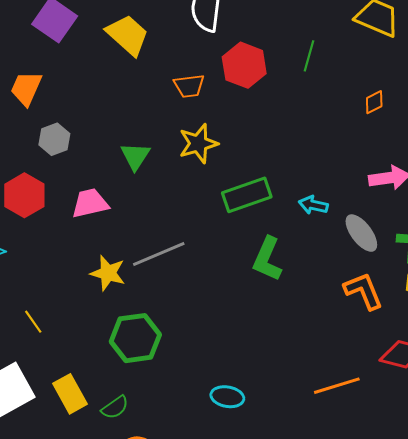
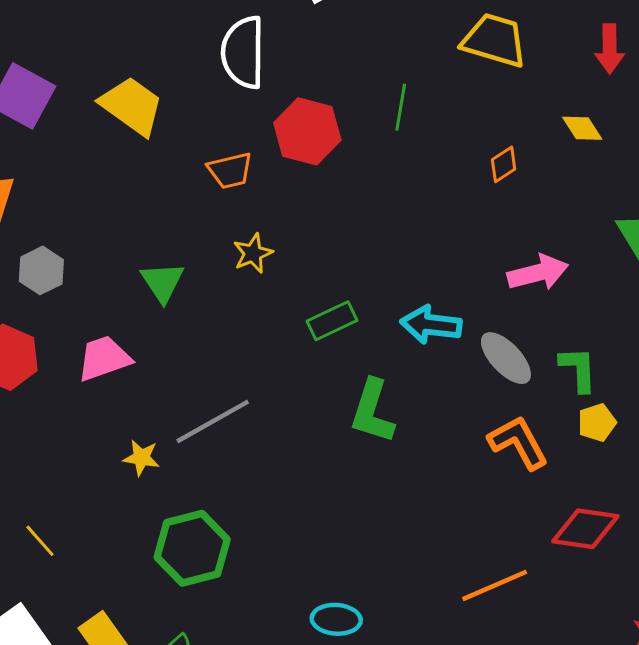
yellow star: (198, 144) -> (253, 253), size x0.7
green rectangle: (247, 195) -> (332, 321), size x0.7
cyan arrow: (313, 205) -> (431, 325), size x1.4
yellow star: (108, 273) -> (141, 458), size x0.7

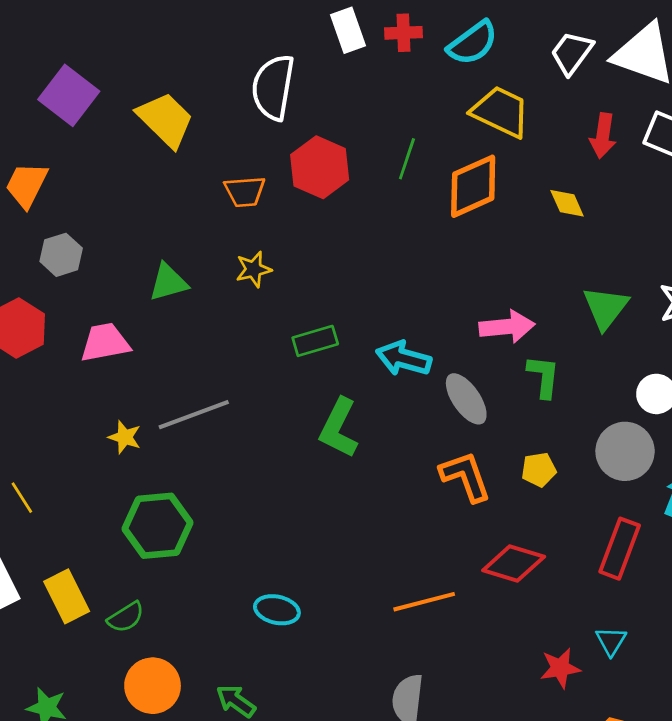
orange diamond: (504, 164) -> (473, 186), moved, size x2.0
green triangle: (162, 282) -> (168, 282), turned 39
green L-shape: (578, 369) -> (544, 376), moved

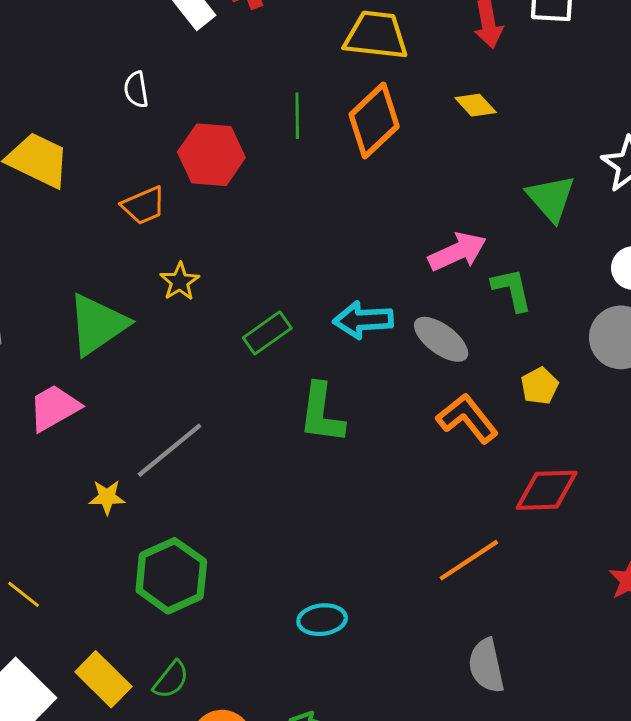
white semicircle: (273, 87) -> (136, 90), size x0.5
green triangle: (168, 282) -> (97, 324), size x1.5

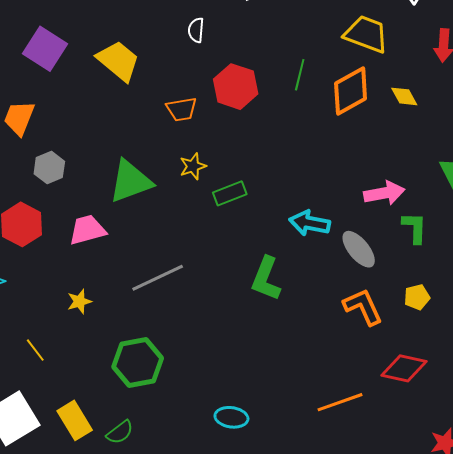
yellow diamond: (476, 105) -> (404, 96), moved
green rectangle: (267, 333) -> (230, 193), moved
yellow star: (107, 497) -> (79, 301), moved, turned -30

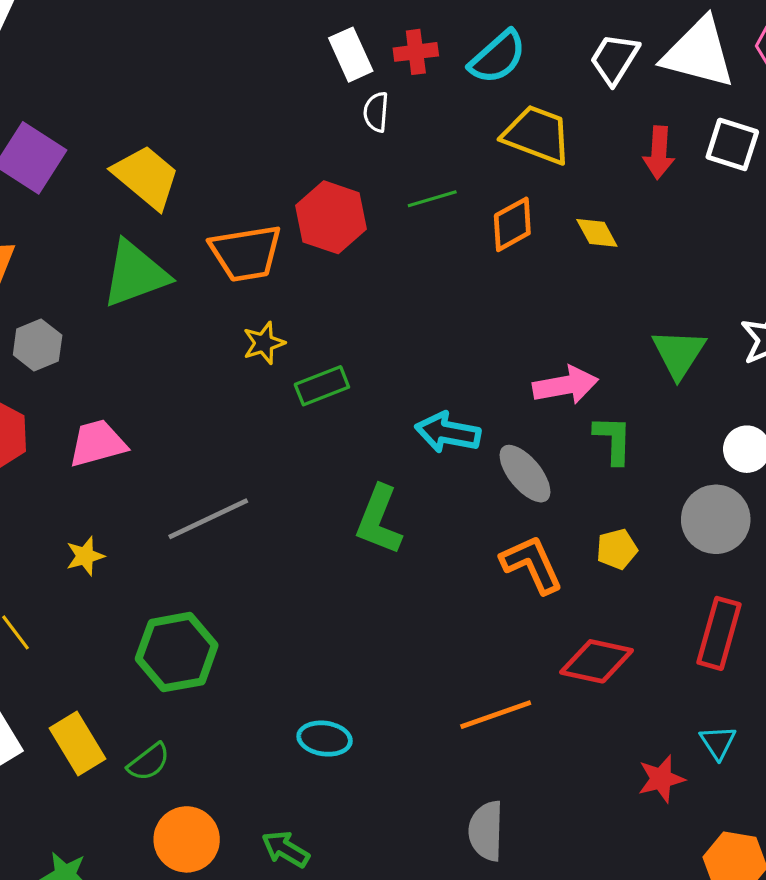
white semicircle: (196, 30) -> (376, 112), moved
green line: (300, 75) -> (432, 199), turned 60
orange diamond: (351, 91) -> (512, 224), size x0.7
orange trapezoid: (182, 109) -> (246, 253), size x1.5
green triangle: (130, 181) -> (135, 274), moved

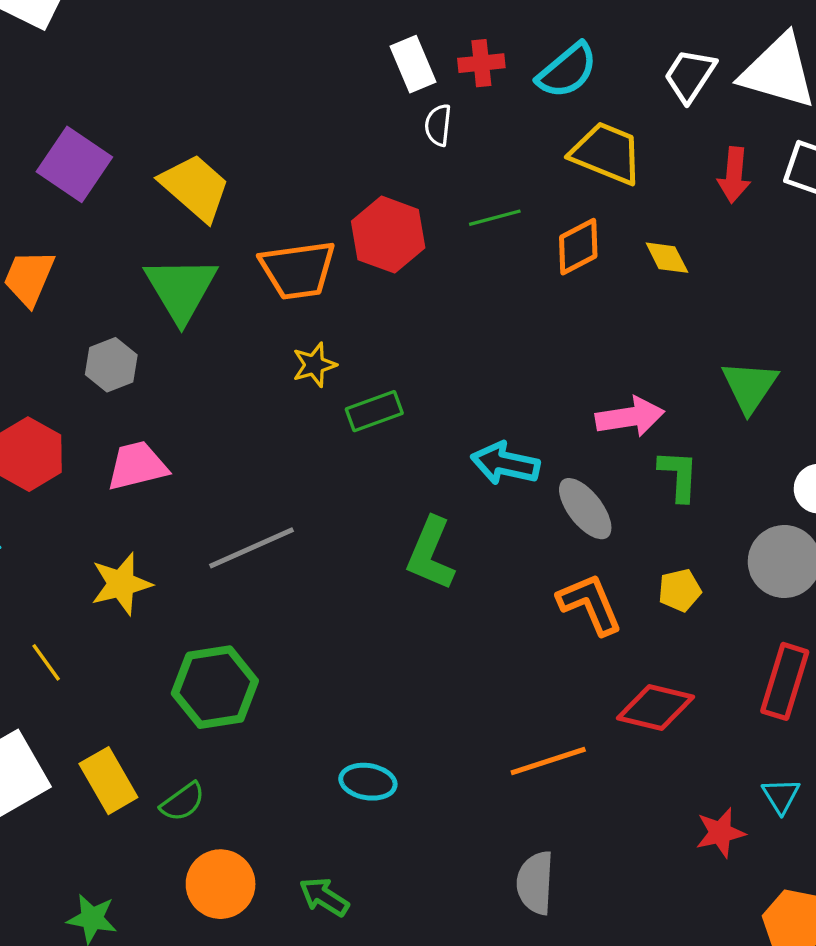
green triangle: (135, 274) -> (181, 289), turned -42
gray hexagon: (38, 345) -> (111, 365), moved
yellow star: (85, 556) -> (121, 584), size x1.5

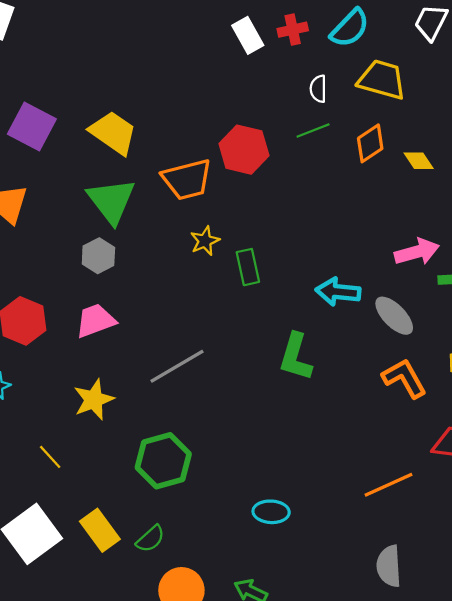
white semicircle: (438, 125) -> (318, 89), moved
yellow diamond: (667, 258) -> (419, 161), moved
gray hexagon: (111, 365) -> (98, 256), moved
green rectangle: (374, 411) -> (248, 267), turned -76

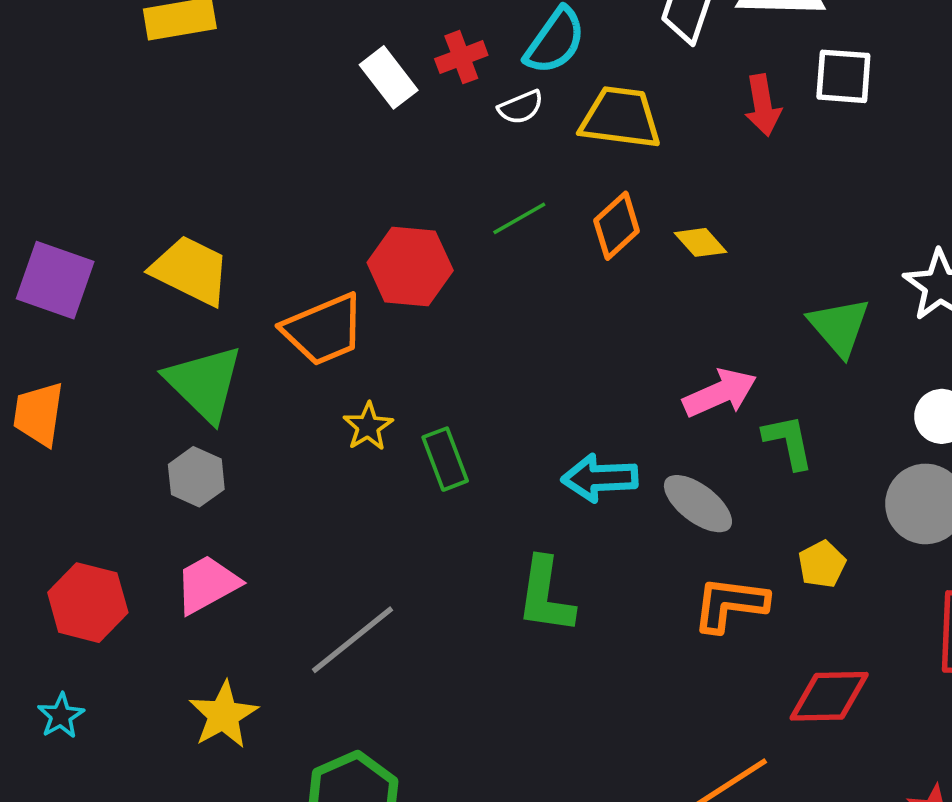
white semicircle: (318, 89) -> (521, 107), moved, turned -104
orange L-shape: (404, 378) -> (730, 604), turned -45

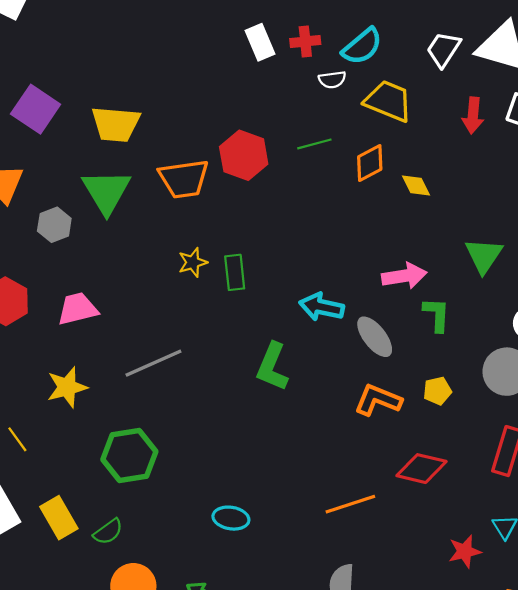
yellow trapezoid: (191, 270) -> (116, 124), turned 144
yellow star: (368, 426) -> (193, 262), moved
gray hexagon: (196, 477) -> (54, 225), moved

